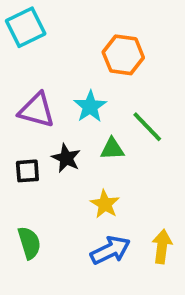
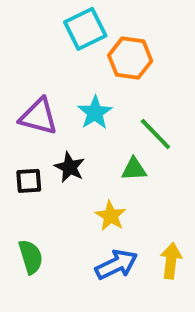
cyan square: (26, 27) -> (85, 29), moved
green triangle: (112, 149) -> (134, 169), moved

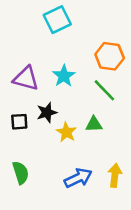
orange hexagon: (130, 58) -> (110, 56), moved
black star: (70, 167) -> (47, 113), turned 30
green triangle: (134, 169) -> (94, 124), moved
yellow star: (111, 216) -> (66, 132), moved

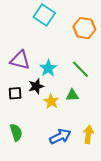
cyan square: (57, 20) -> (44, 15), turned -30
orange hexagon: (110, 56) -> (84, 28), moved
cyan star: (64, 76) -> (48, 68), moved

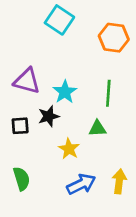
green line: (80, 69) -> (108, 93), turned 48
yellow star: (51, 101) -> (69, 149), moved

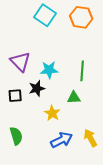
orange hexagon: (114, 38) -> (81, 17), moved
purple triangle: (27, 81) -> (20, 62), turned 30
cyan star: (65, 92) -> (49, 70), turned 30
yellow arrow: (119, 181) -> (90, 138), turned -36

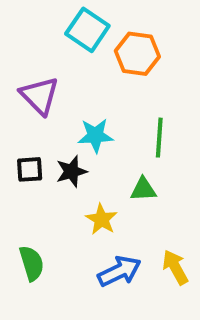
orange hexagon: (81, 17) -> (137, 54), moved
purple triangle: (20, 62) -> (40, 96), moved
black square: (15, 96) -> (30, 169), moved

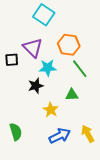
orange hexagon: (137, 54) -> (69, 45), moved
purple triangle: (40, 96) -> (33, 48), moved
green line: (159, 138) -> (80, 69), turned -42
black square: (30, 169) -> (12, 60), moved

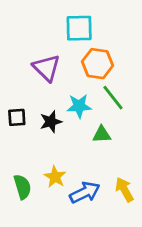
cyan square: (44, 15) -> (79, 28), moved, turned -35
black square: (12, 60) -> (17, 117), moved
cyan star: (48, 68) -> (79, 106), moved
yellow star: (51, 110) -> (55, 177), moved

